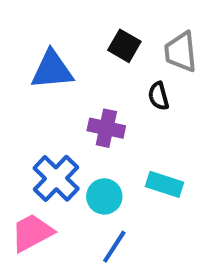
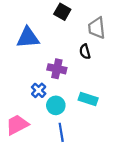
black square: (124, 46) -> (62, 12), moved
blue cross: (56, 178) -> (39, 90), moved, size x0.6
blue line: (114, 247) -> (61, 132), turned -42

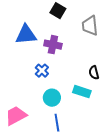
black semicircle: (85, 52) -> (94, 73), moved
purple cross: (57, 69) -> (53, 45), moved
blue cross: (39, 90) -> (42, 71), moved

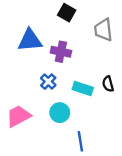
cyan rectangle: (82, 92) -> (83, 88), moved
pink trapezoid: (16, 116) -> (18, 116), moved
blue line: (57, 123) -> (80, 141), moved

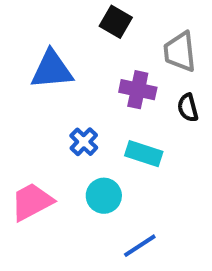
purple cross: (61, 52) -> (138, 90), moved
black semicircle: (108, 84) -> (188, 108), moved
blue line: (80, 141) -> (140, 246), turned 66

